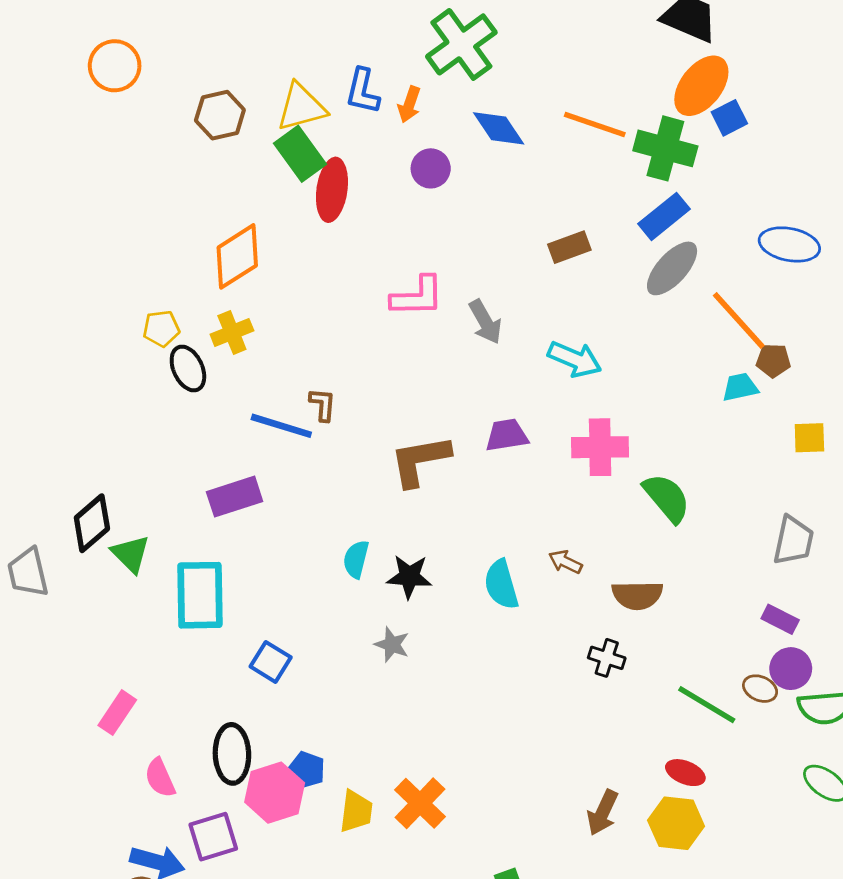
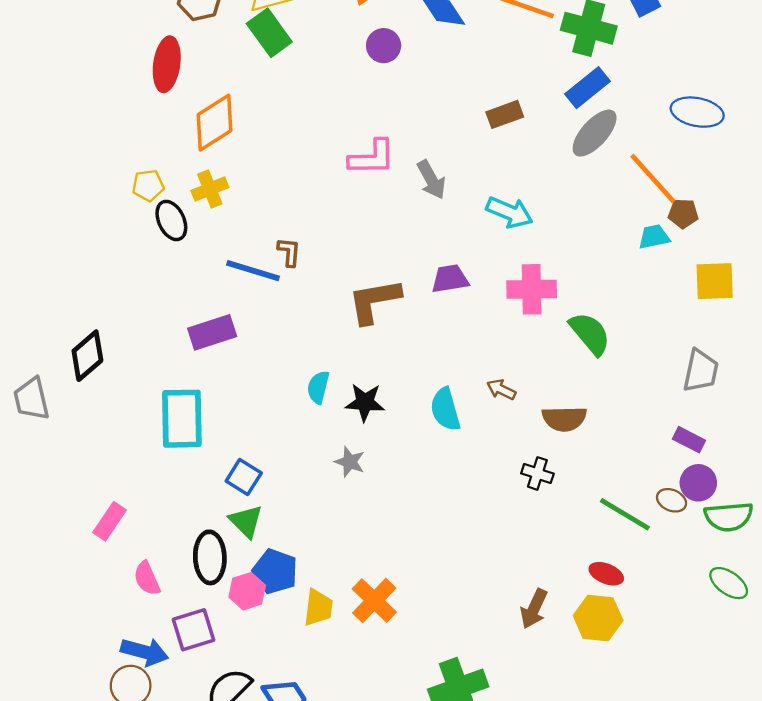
red ellipse: (332, 190) -> (167, 64), moved
yellow square: (809, 438) -> (715, 281), size x1.4
green triangle: (131, 554) -> (246, 521), moved
blue pentagon: (307, 770) -> (275, 571), size x1.4
pink hexagon: (275, 793) -> (247, 591), size x0.7

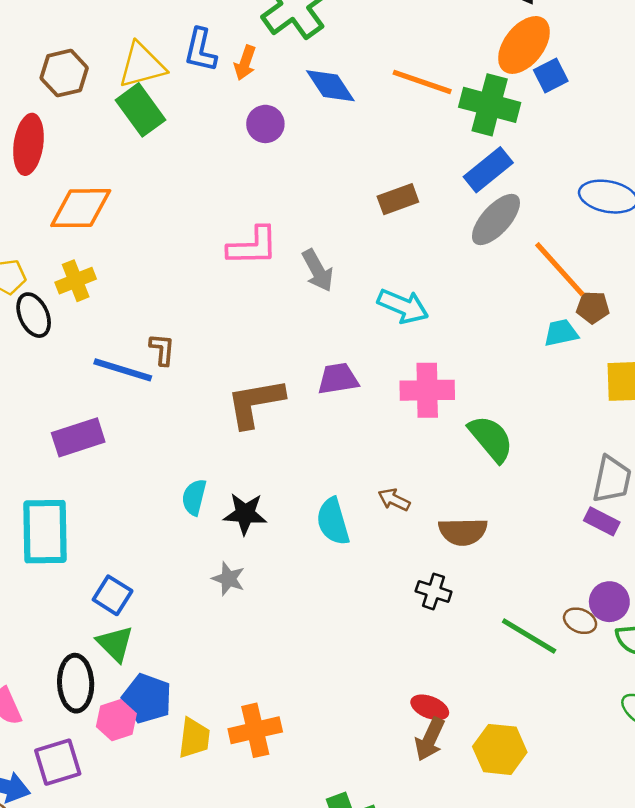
orange diamond: (215, 123) -> (81, 208), turned 32
purple rectangle: (689, 440) -> (602, 521), moved
red ellipse: (606, 574) -> (430, 707), moved
orange cross: (374, 601) -> (255, 730), turned 33

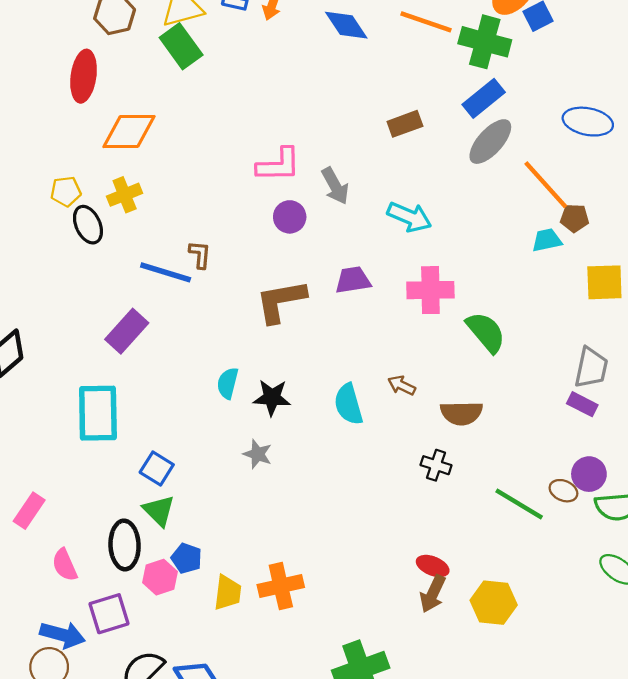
purple circle: (265, 124) -> (290, 217), moved
purple rectangle: (78, 437) -> (127, 331), turned -30
blue pentagon: (147, 698) -> (187, 558), size x0.7

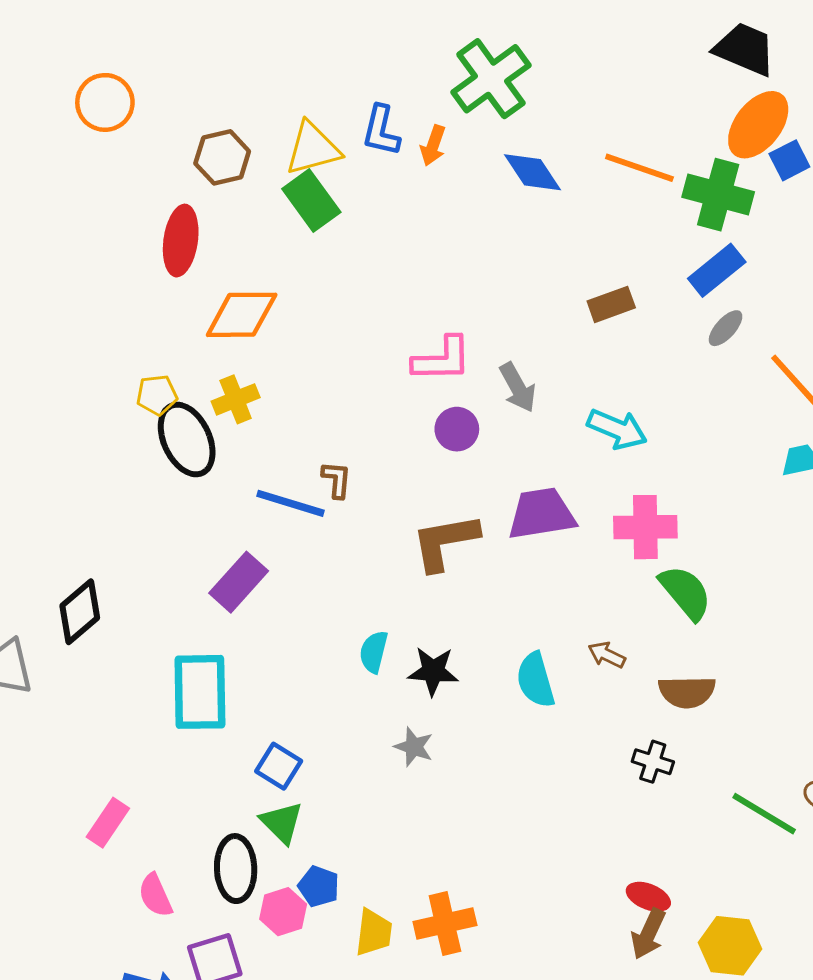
gray ellipse: (490, 142) -> (726, 328), size x0.6
black ellipse: (88, 225) -> (187, 439), size x1.4
purple trapezoid: (353, 280) -> (541, 514), size x1.4
green semicircle: (486, 332) -> (685, 592), moved

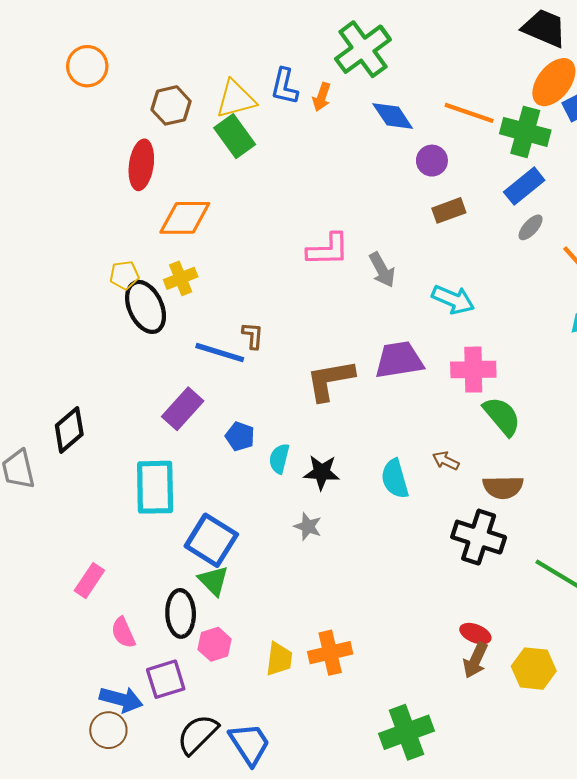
purple circle: (457, 429) -> (432, 161), moved
black cross: (653, 762) -> (479, 537), size x1.8
blue square: (279, 766) -> (211, 540), size x1.6
blue pentagon: (319, 886) -> (240, 436), moved

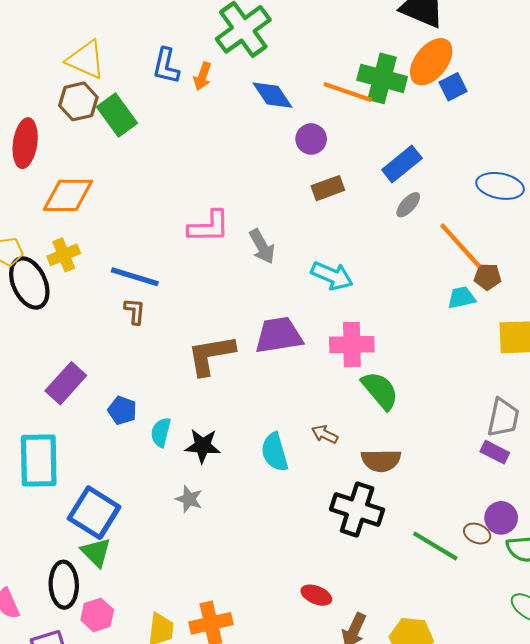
yellow triangle: (236, 99) -> (86, 60), moved, turned 39
brown hexagon: (171, 105) -> (78, 101), moved
green cross: (525, 132) -> (382, 78), moved
blue line: (220, 353) -> (135, 277), moved
red ellipse: (475, 634) -> (316, 595), moved

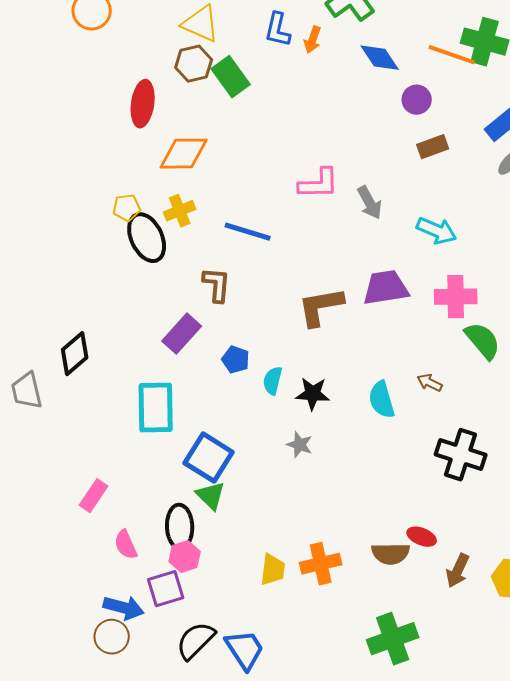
brown L-shape: (135, 311) -> (217, 285), moved, size x1.4
brown semicircle: (381, 460) -> (391, 554), moved
pink hexagon: (97, 615) -> (185, 557), moved

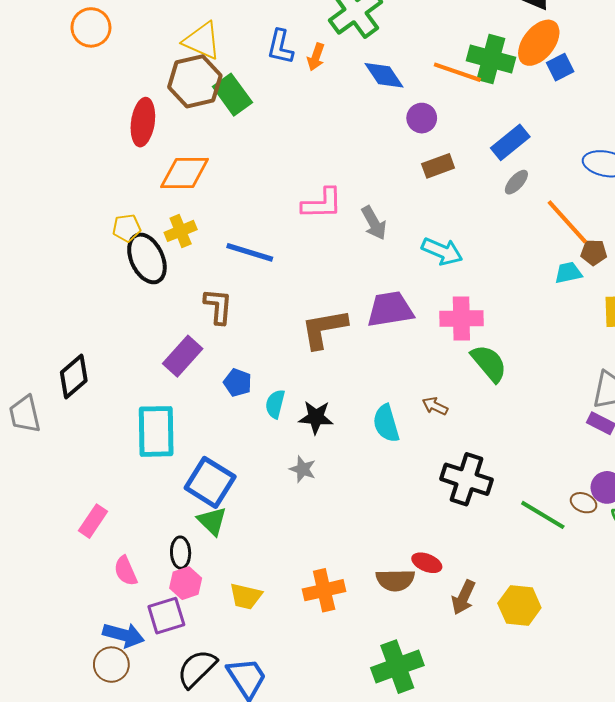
brown hexagon: (194, 64) -> (195, 81), size x1.4
black ellipse: (180, 527) -> (181, 553), size x0.7
yellow trapezoid: (273, 570) -> (246, 596), moved, turned 96

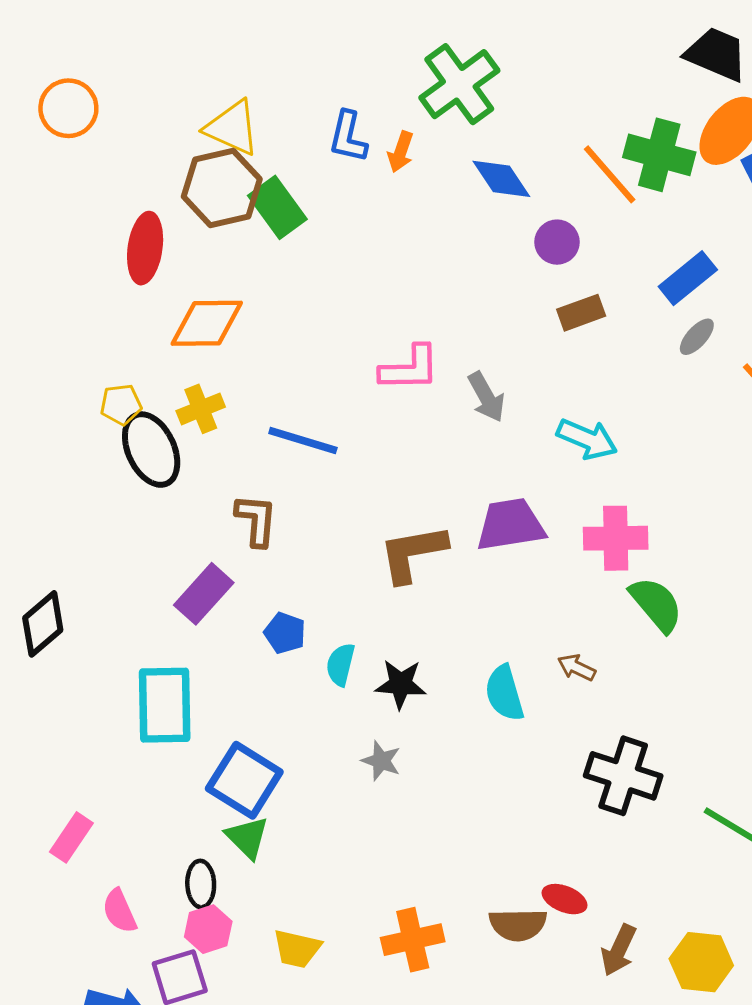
orange line: (457, 72) -> (610, 174), turned 30

